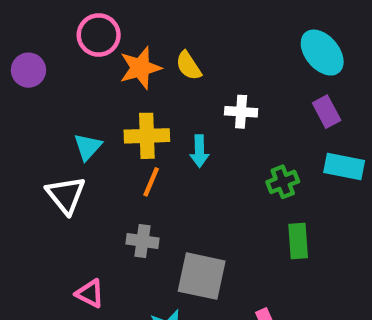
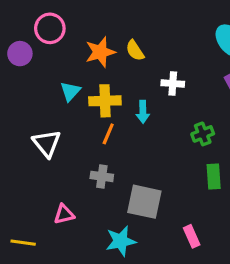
pink circle: (99, 35) -> (50, 28), moved
cyan triangle: (88, 147) -> (70, 91), moved
pink triangle: (90, 294) -> (64, 214), turned -40

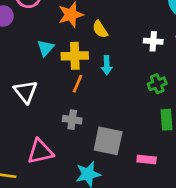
yellow semicircle: (135, 50) -> (100, 29), moved
white cross: (173, 84) -> (153, 41), moved
pink triangle: (64, 214) -> (40, 152), size x1.5
pink rectangle: (192, 236) -> (147, 159), moved, turned -60

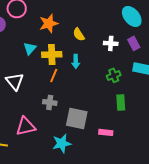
yellow semicircle: (100, 29) -> (79, 34), moved

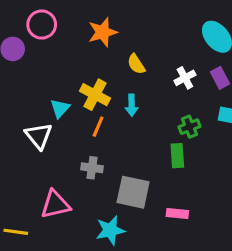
orange star: (49, 23) -> (103, 32), moved
white cross: (111, 43) -> (185, 78), turned -32
cyan triangle: (30, 48) -> (60, 108), moved
yellow cross: (52, 54) -> (95, 95), turned 30
green rectangle: (121, 102) -> (177, 156), moved

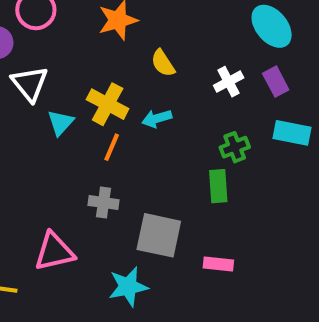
cyan arrow: (132, 105) -> (157, 118), turned 75
white triangle: (39, 136) -> (30, 84), moved

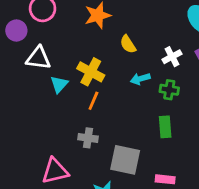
white triangle: (30, 84) -> (38, 58), turned -44
cyan arrow: (157, 118) -> (140, 79), moved
green cross: (235, 147) -> (169, 90), moved, turned 30

